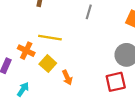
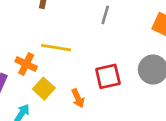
yellow square: (48, 64) -> (44, 89), moved
red square: (116, 82) -> (108, 76), moved

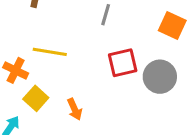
red square: (108, 76) -> (123, 63), moved

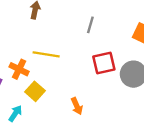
orange arrow: (75, 109) -> (77, 106), moved

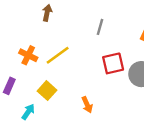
yellow line: (46, 54) -> (58, 55), turned -45
orange cross: (19, 69) -> (28, 55), moved

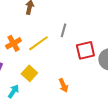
gray line: (100, 27) -> (63, 30), moved
orange cross: (28, 55) -> (13, 43), turned 35

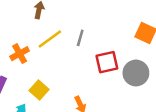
yellow line: (38, 43) -> (50, 39), moved

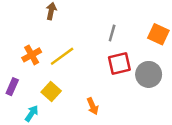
gray line: (80, 38) -> (112, 33), moved
yellow line: (50, 39) -> (62, 56), moved

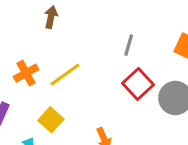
red square: (119, 63) -> (138, 84), turned -30

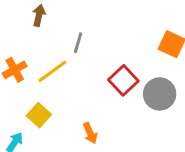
gray line: (129, 45) -> (78, 43), moved

